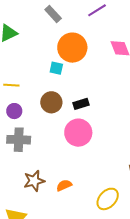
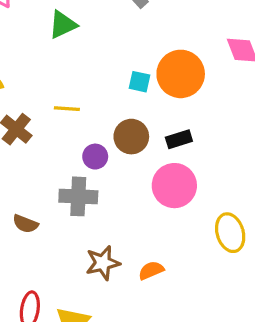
orange circle: (72, 48) -> (181, 74), moved
purple circle: (14, 111) -> (95, 157), moved
yellow ellipse: (108, 199) -> (230, 233), moved, turned -60

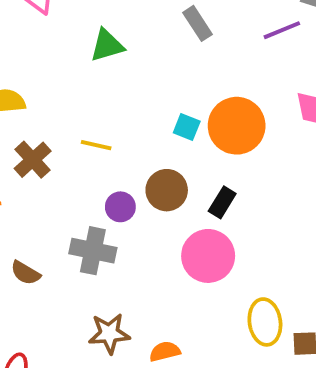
black rectangle: (179, 139) -> (222, 202), turned -50

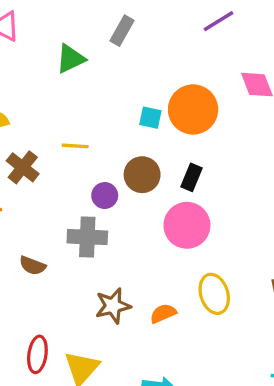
gray rectangle: (198, 23) -> (122, 31), moved, turned 72
yellow ellipse: (265, 322) -> (214, 294), moved

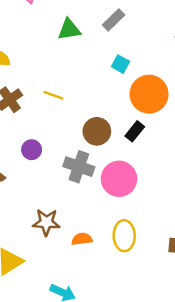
cyan square: (150, 118) -> (121, 64), moved
black rectangle: (192, 177) -> (135, 131), moved
purple circle: (105, 196) -> (32, 150), moved
gray cross: (87, 237) -> (79, 167), moved

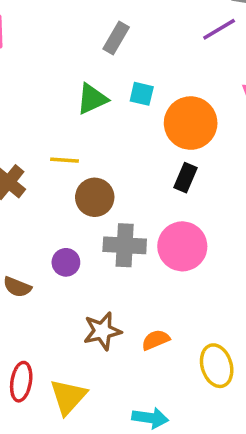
green triangle: (69, 29) -> (92, 99), moved
brown circle: (97, 131) -> (95, 197), moved
purple circle: (32, 150) -> (66, 262), moved
yellow ellipse: (124, 236) -> (217, 366), moved

